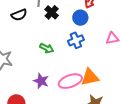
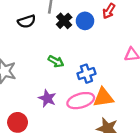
blue circle: (80, 18) -> (85, 21), moved
blue cross: (76, 40) -> (86, 74), moved

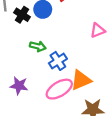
green arrow: (56, 61) -> (38, 46), moved
purple star: (47, 98) -> (19, 86), moved

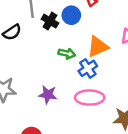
orange triangle: (81, 80) -> (98, 47), moved
pink ellipse: (59, 89) -> (90, 98), turned 32

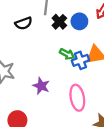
blue cross: (88, 68) -> (80, 60), moved
pink ellipse: (90, 98) -> (77, 98), turned 65

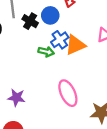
blue cross: (80, 60) -> (60, 40), moved
purple star: (41, 86) -> (16, 98), moved

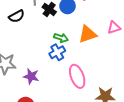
blue cross: (60, 40) -> (57, 52), moved

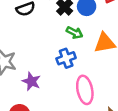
green arrow: (61, 38) -> (74, 33), moved

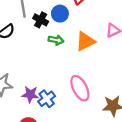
blue cross: (66, 58) -> (47, 99), moved

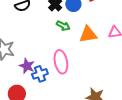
pink ellipse: (80, 88) -> (61, 62), moved

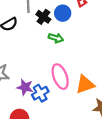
orange triangle: (88, 34) -> (85, 84), moved

